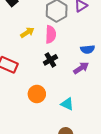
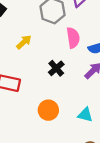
pink semicircle: (51, 34) -> (73, 38), moved

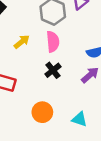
pink semicircle: (73, 38) -> (53, 42), moved

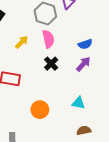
orange circle: (42, 112) -> (40, 110), moved

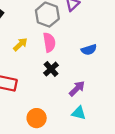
purple arrow: (83, 64) -> (77, 89), moved

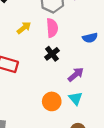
cyan triangle: (79, 113) -> (76, 98), turned 32
orange circle: (37, 118) -> (52, 101), moved

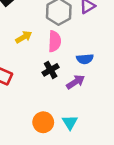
blue semicircle: (90, 38) -> (85, 59), moved
purple arrow: (76, 75) -> (76, 82), moved

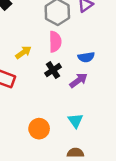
yellow arrow: (24, 37) -> (23, 52), moved
orange circle: (43, 122) -> (39, 129), moved

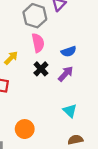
orange circle: (39, 129) -> (25, 129), moved

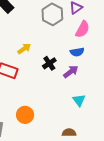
pink semicircle: (38, 43) -> (82, 29), moved, turned 30
cyan triangle: (70, 111) -> (79, 100), moved

